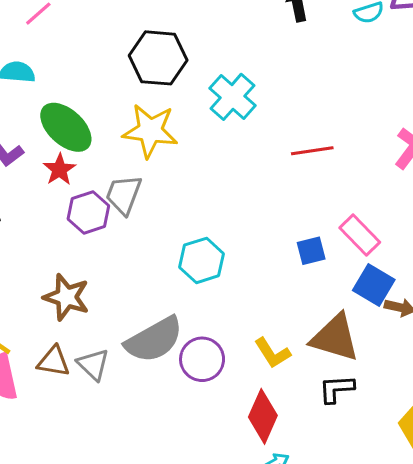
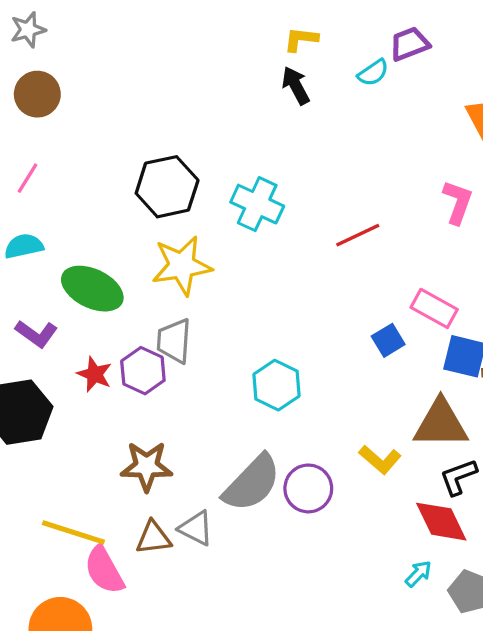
red star: (59, 170) -> (95, 374), moved
red diamond: (263, 416) -> (441, 522), moved, turned -33

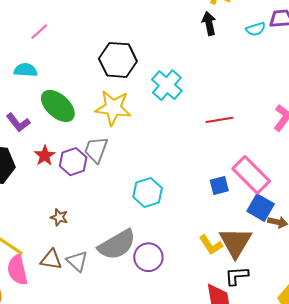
pink rectangle: (434, 308) -> (251, 175), size x1.4
brown triangle: (441, 424) -> (235, 242), turned 45
yellow L-shape: (380, 460) -> (211, 245), moved
brown star: (147, 466) -> (59, 217), size x0.6

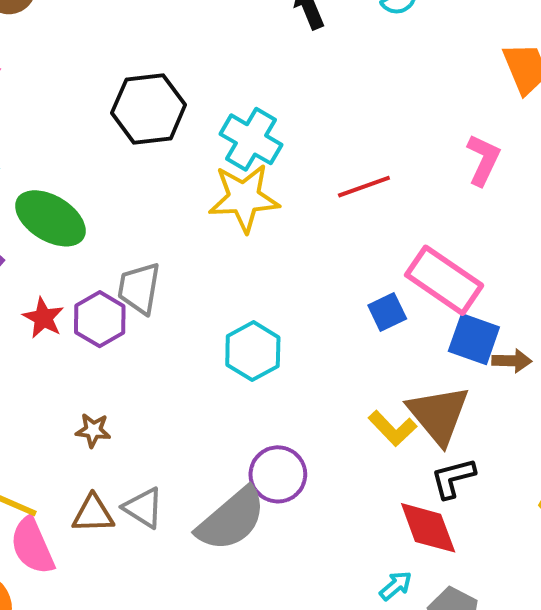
yellow star: (113, 108) -> (244, 198), moved
gray semicircle: (117, 245) -> (231, 519), moved

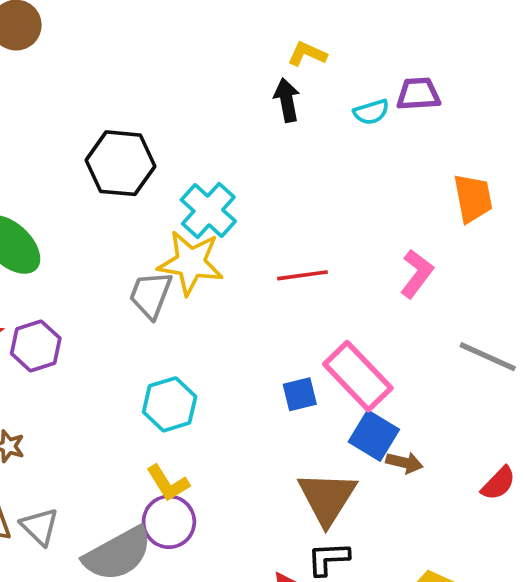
gray trapezoid: (139, 288) -> (151, 295), moved
yellow L-shape: (392, 428) -> (168, 483), moved

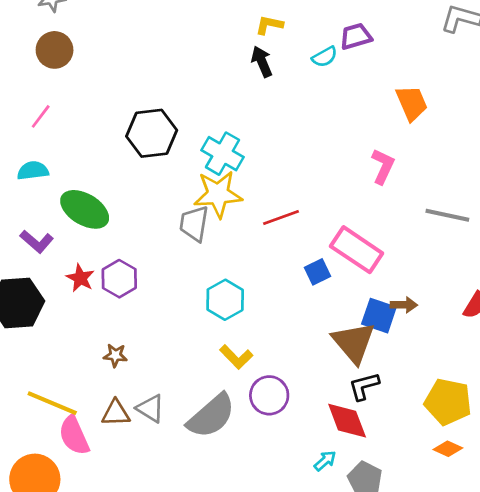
red line: (303, 275) -> (281, 218), moved
blue square: (374, 436) -> (379, 316), moved
purple circle: (169, 522) -> (269, 395), moved

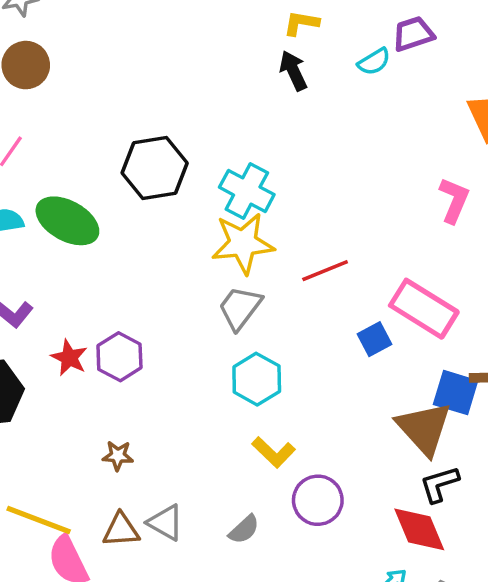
green ellipse: (85, 209) -> (67, 221), moved
gray trapezoid: (194, 224) -> (240, 308), moved, turned 30
gray semicircle: (211, 416) -> (244, 529), size x0.5

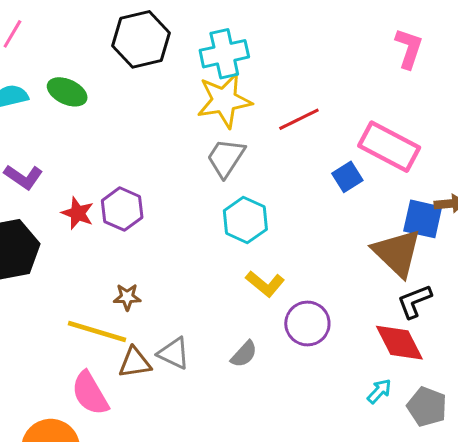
cyan cross: (247, 191) -> (224, 54), turned -36
green ellipse: (67, 221) -> (67, 92), size x0.7
yellow line: (39, 520) -> (97, 331), moved

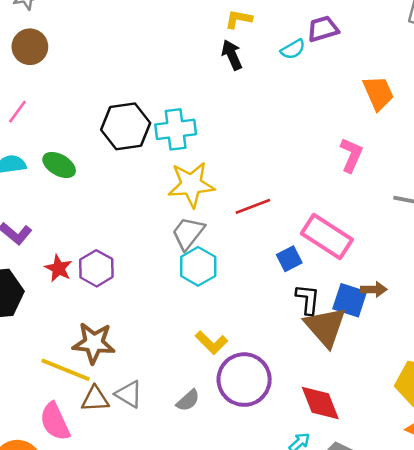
cyan cross: (224, 54) -> (176, 129), moved
cyan hexagon: (245, 220) -> (198, 266), moved
brown star: (127, 297) -> (94, 343), size x1.8
black L-shape: (414, 301) -> (308, 299), moved, turned 112
purple circle: (307, 323) -> (244, 380), size x1.4

